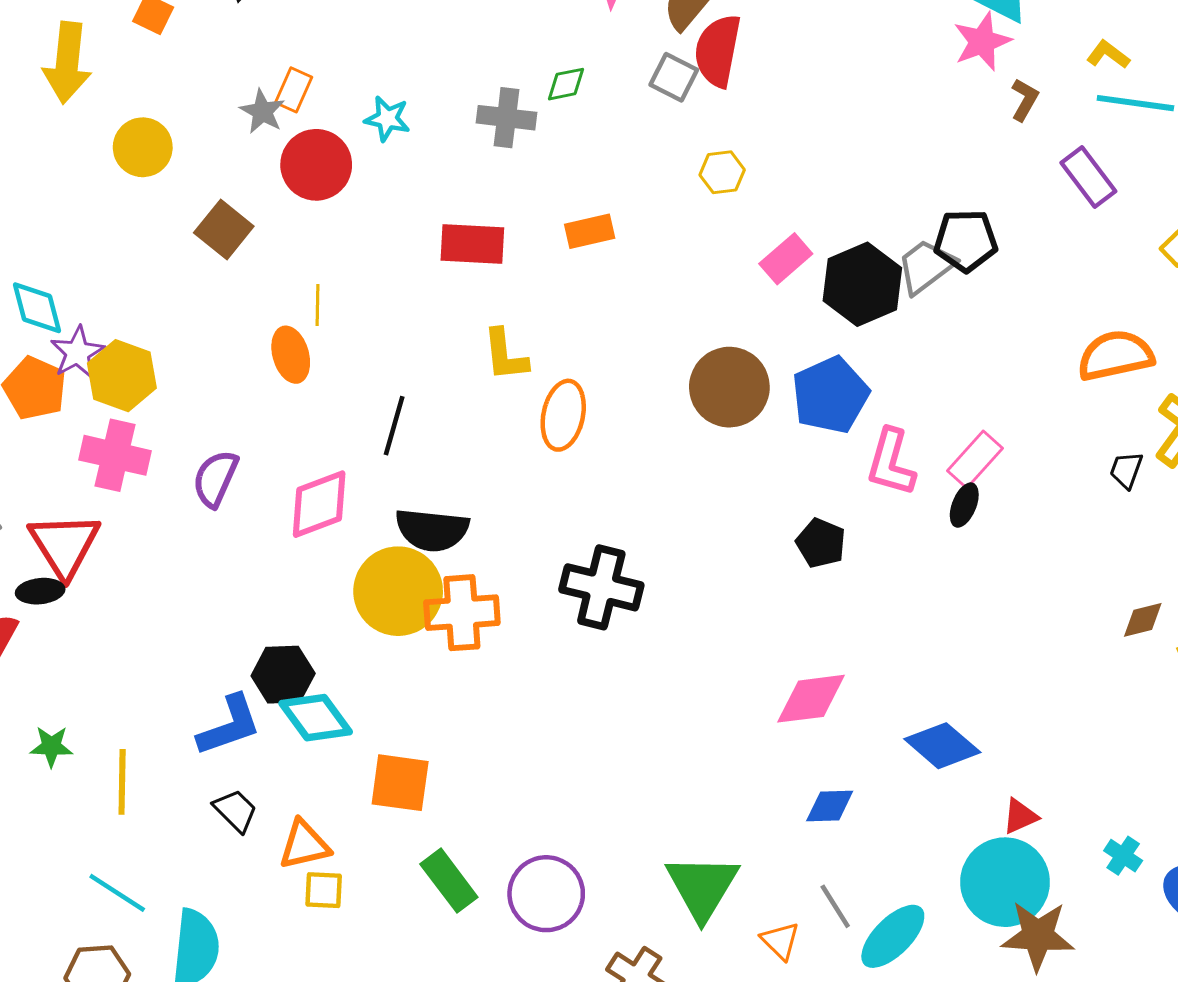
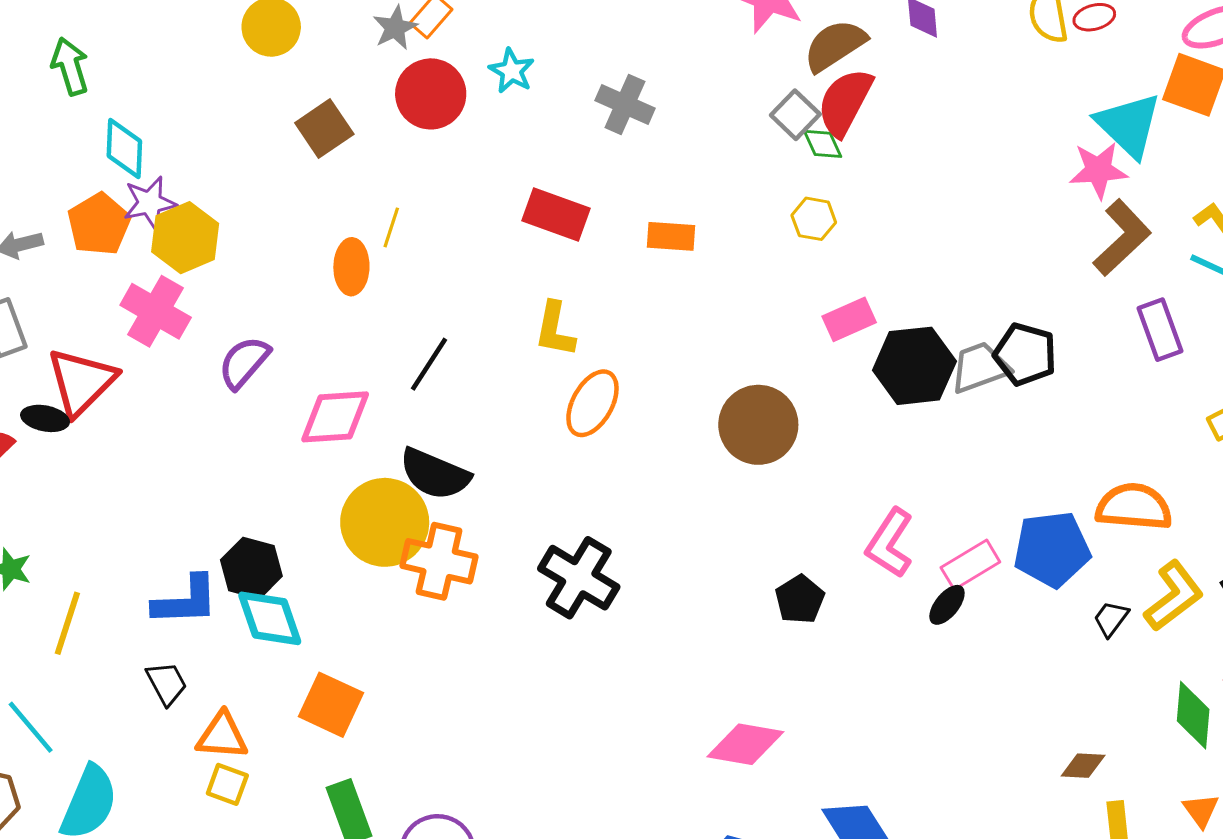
green diamond: (566, 84) -> (823, 144), moved, turned 60
brown L-shape: (1025, 100) -> (1122, 238), size x1.8
blue pentagon: (830, 395) -> (1052, 549), moved

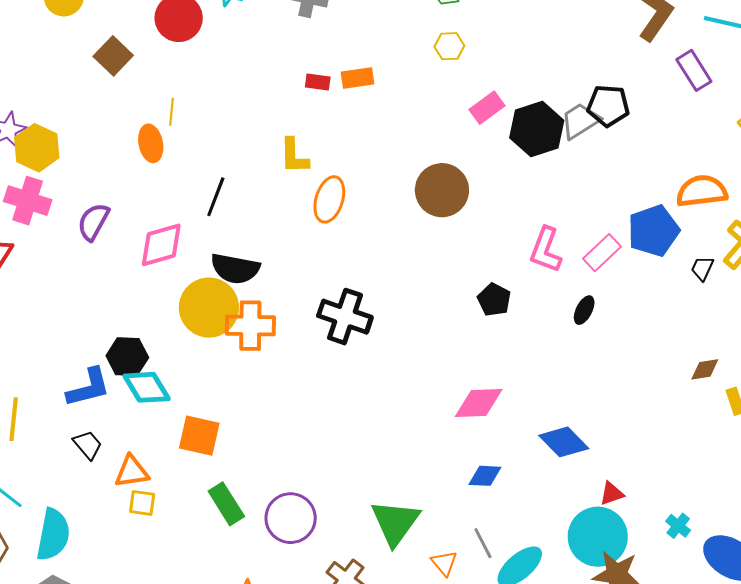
red rectangle: (556, 214) -> (318, 82), moved, size x0.6
black ellipse: (947, 605) -> (584, 310), moved

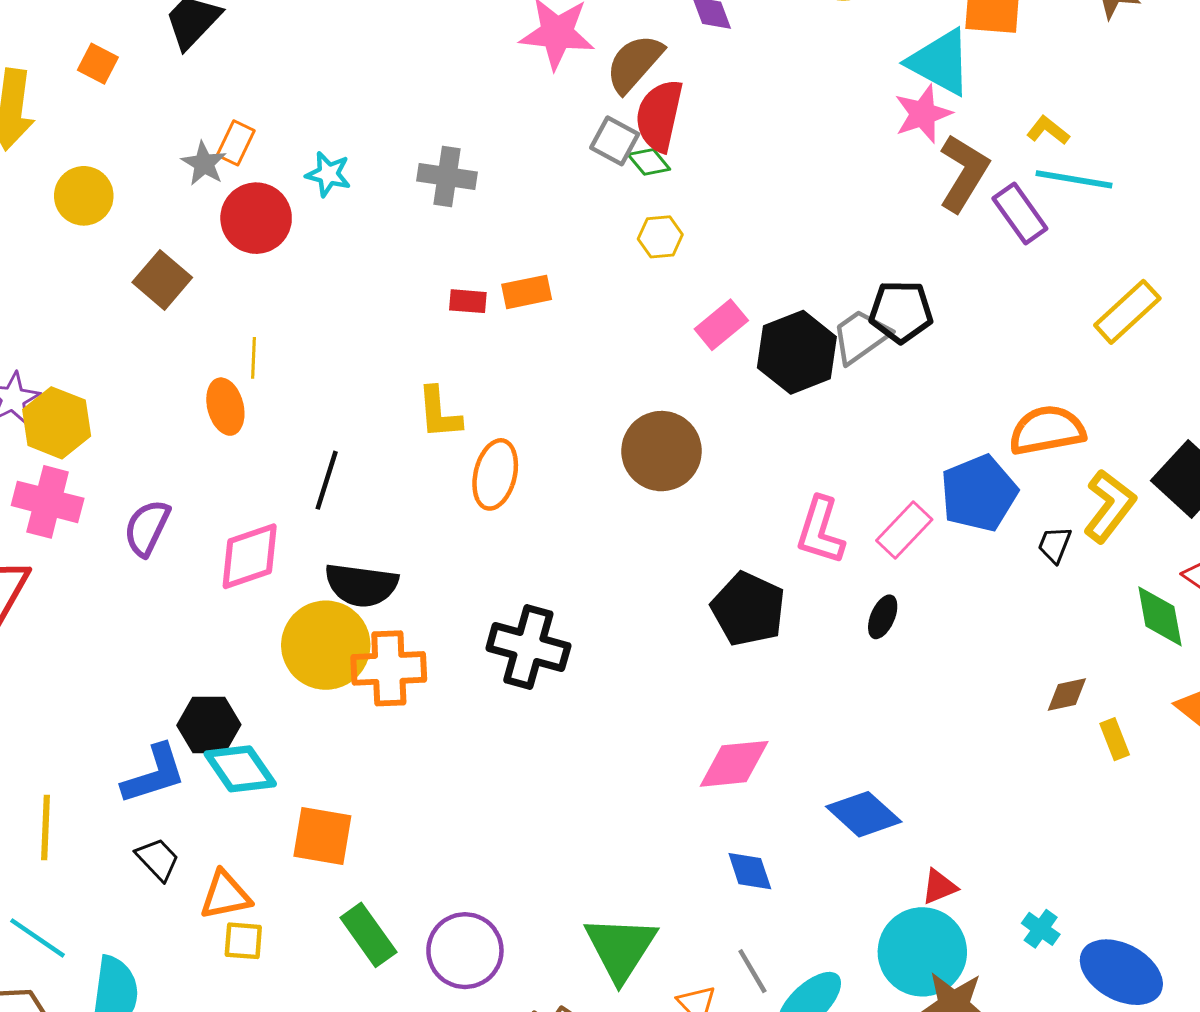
purple rectangle: (694, 70) -> (1020, 213), moved
black pentagon: (494, 300) -> (748, 609), size x1.5
blue diamond: (485, 476) -> (750, 871), turned 72

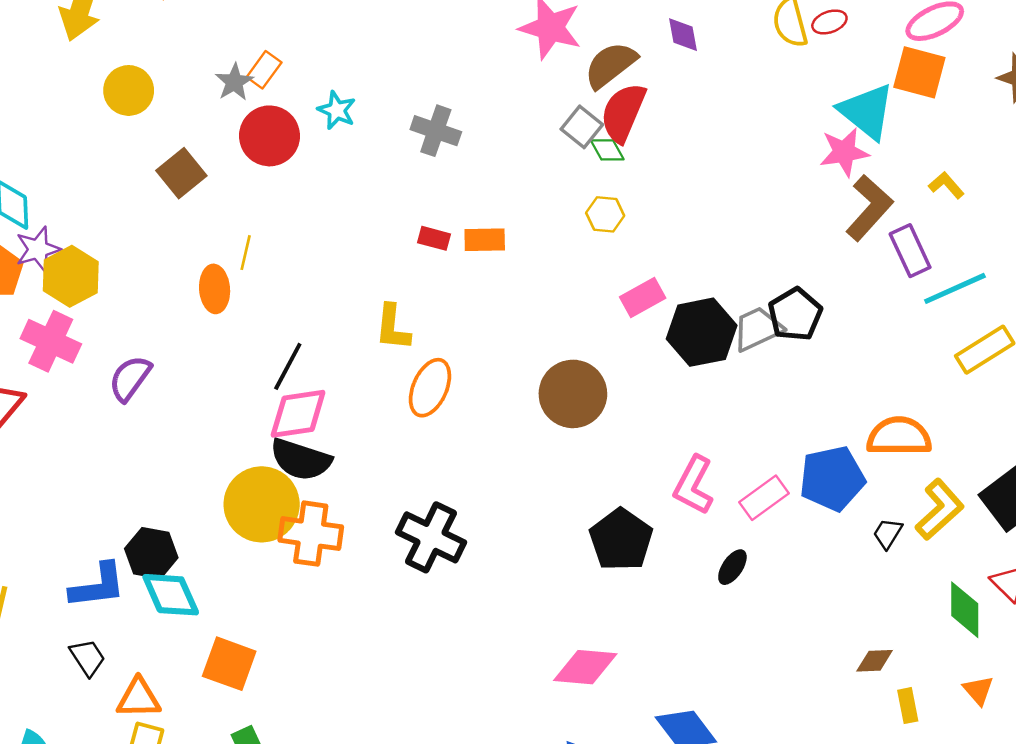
cyan line: (1074, 179) -> (955, 288), moved, turned -44
black pentagon: (901, 312) -> (795, 314), turned 30
pink diamond: (250, 556) -> (298, 414), moved

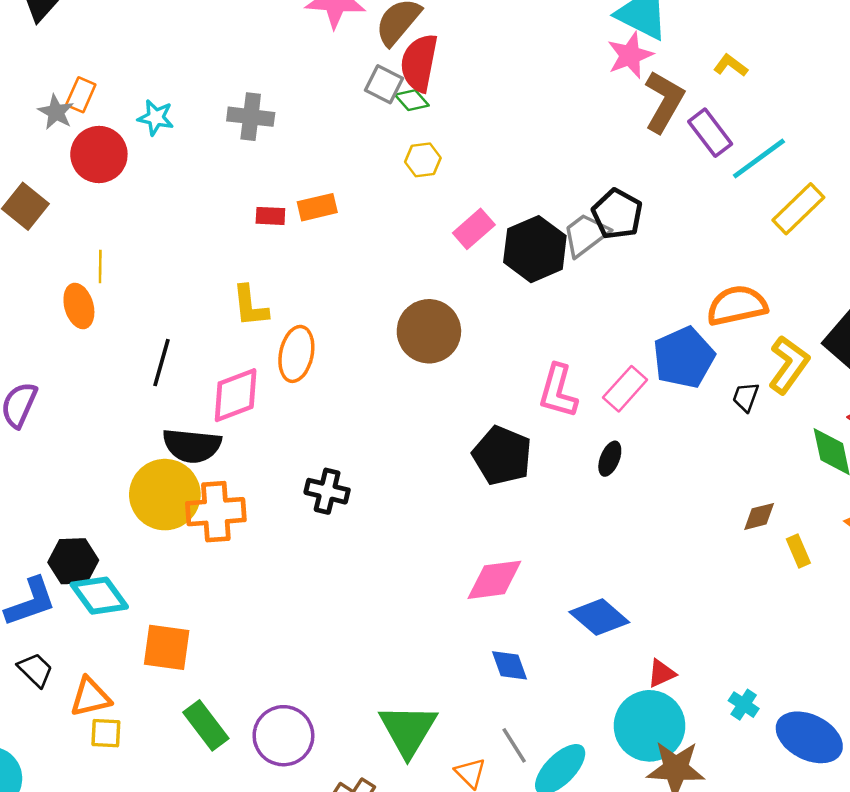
pink diamond: (298, 414) -> (236, 395), moved
black cross: (431, 537) -> (327, 491), size x0.7

